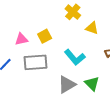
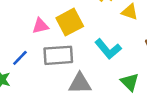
yellow square: (45, 36) -> (70, 22), size x1.5
gray triangle: (67, 85) -> (80, 83), moved, turned 30

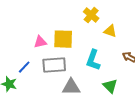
yellow square: (70, 22) -> (63, 39), turned 30
cyan L-shape: (108, 49) -> (93, 60), turned 60

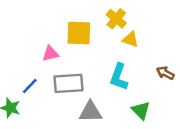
yellow triangle: (110, 31) -> (130, 39), moved
yellow square: (63, 39) -> (79, 33), moved

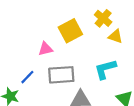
yellow square: (79, 33) -> (70, 31), turned -30
cyan L-shape: (119, 77) -> (105, 69), turned 55

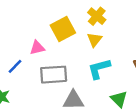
yellow triangle: (116, 36) -> (94, 40), moved, turned 49
blue line: (27, 77) -> (15, 66), moved

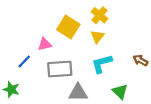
yellow square: (63, 29) -> (68, 27), turned -30

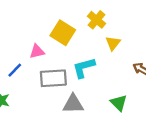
yellow triangle: (97, 37) -> (113, 43), moved
cyan L-shape: (102, 64) -> (84, 68), moved

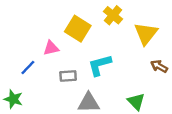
yellow triangle: (113, 43) -> (146, 33), moved, size x1.5
gray rectangle: (53, 78) -> (68, 76), size x0.6

